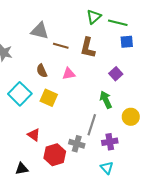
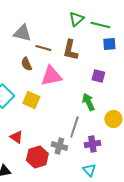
brown semicircle: (42, 71) -> (26, 64), moved
pink triangle: (69, 74) -> (51, 76), size x1.6
purple square: (116, 74) -> (98, 76), turned -32

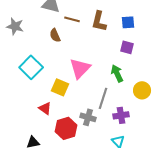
blue square: (109, 44) -> (128, 22), moved
pink triangle: (51, 76) -> (80, 68), moved, turned -35
yellow square: (31, 100) -> (60, 87), moved

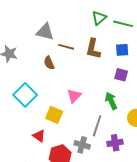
pink triangle: (80, 68) -> (74, 96), size x0.7

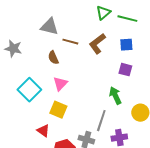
brown L-shape: (93, 49) -> (97, 44), turned 40
pink triangle: (74, 96) -> (60, 84), moved

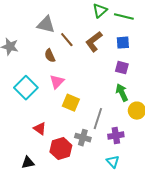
brown line: (70, 42) -> (67, 40), turned 35
green arrow: (115, 96) -> (122, 93), moved
yellow square: (58, 110) -> (71, 103), moved

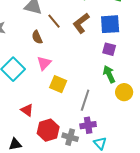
blue square: (123, 43) -> (110, 24), size x1.5
purple cross: (116, 136) -> (88, 125), moved
gray cross: (83, 138) -> (70, 137), moved

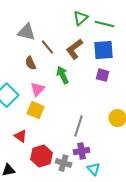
green arrow: (109, 74) -> (63, 75), moved
yellow square: (58, 84) -> (36, 110), moved

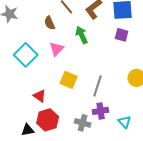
yellow square: (36, 110) -> (69, 80), moved
red hexagon: (42, 156) -> (48, 120), moved
cyan triangle: (94, 169) -> (125, 122), moved

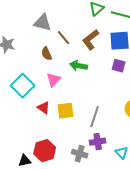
green arrow: (82, 35) -> (79, 66), turned -54
yellow square: (69, 80) -> (66, 111), turned -30
red triangle: (40, 96) -> (44, 108), moved

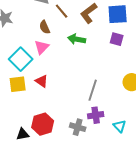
pink triangle: (54, 80) -> (42, 47), moved
yellow square: (66, 111) -> (18, 84), moved

